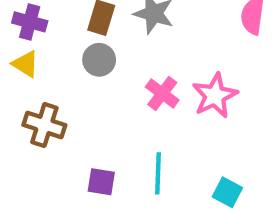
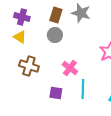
pink cross: (162, 93) -> (70, 68), moved

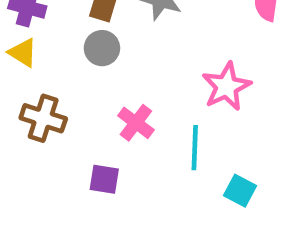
cyan line: (83, 89) -> (195, 148), moved

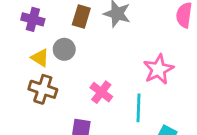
gray circle: (102, 48) -> (64, 49), moved
yellow triangle: (23, 53) -> (40, 58), moved

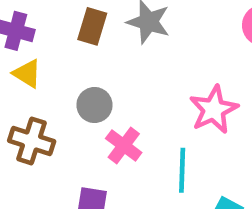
gray circle: (64, 49) -> (94, 105), moved
yellow triangle: (40, 58) -> (27, 74), moved

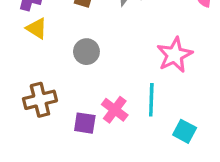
brown cross: (32, 141) -> (40, 100), moved, turned -32
pink cross: (124, 145) -> (115, 110), moved

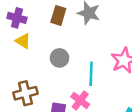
cyan line: (151, 100) -> (91, 74), moved

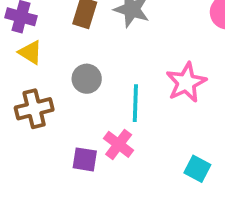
brown cross: (25, 93) -> (34, 109), moved

